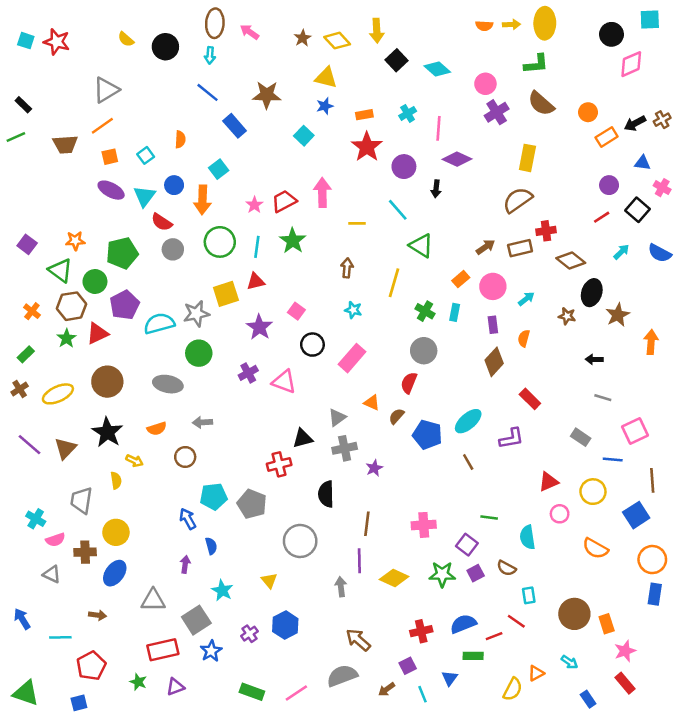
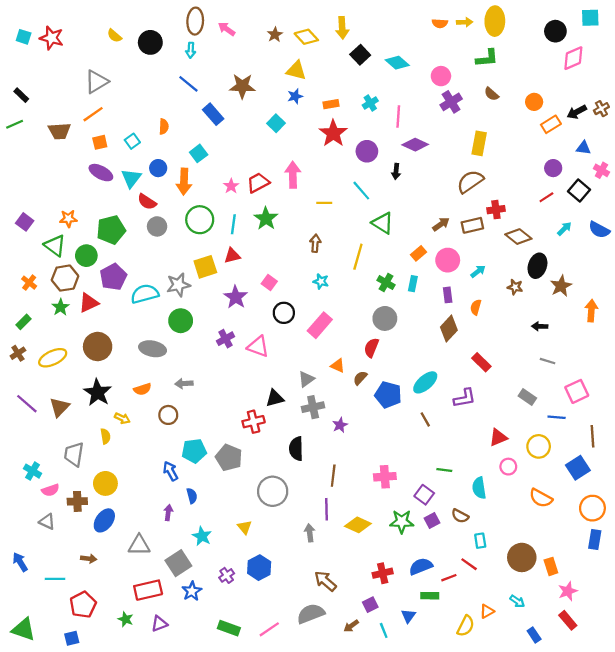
brown semicircle: (541, 104) -> (491, 94), size x0.6

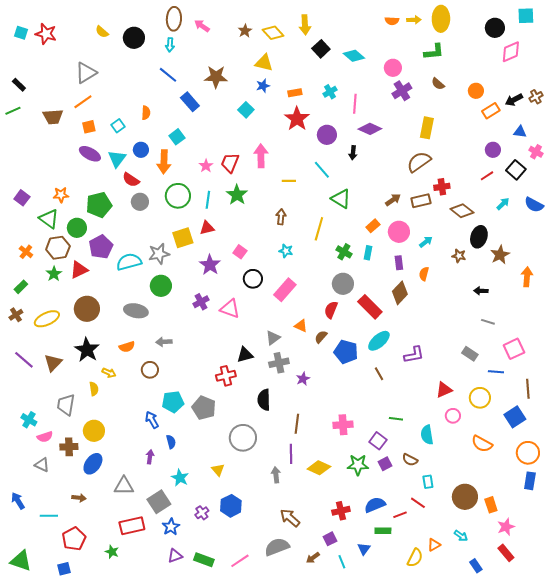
red trapezoid: (258, 183) -> (230, 163), turned -40
red rectangle: (481, 362) -> (370, 307), moved, size x1.4
purple triangle: (159, 624) -> (175, 556), moved

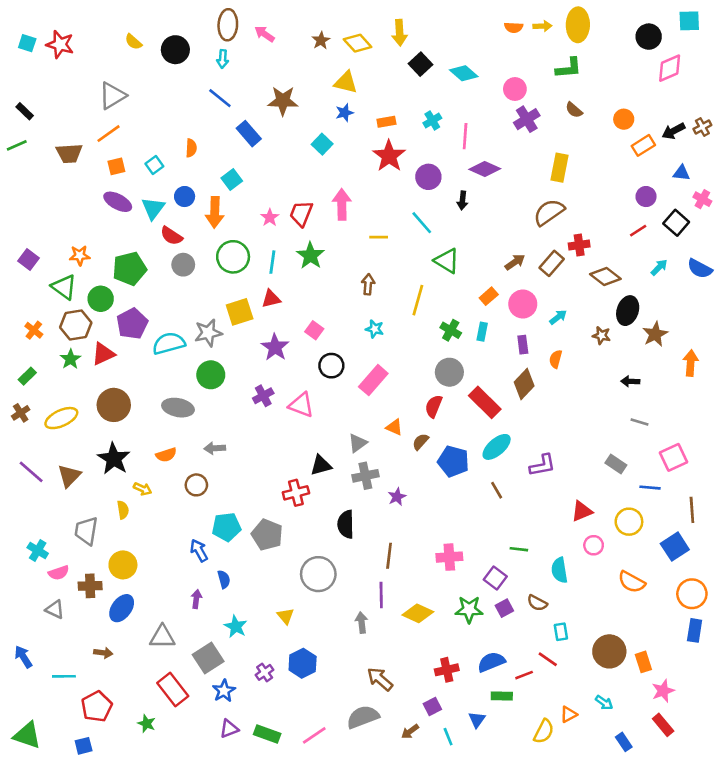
brown rectangle: (421, 201) -> (552, 263), turned -36
red rectangle: (132, 526) -> (173, 689), turned 65

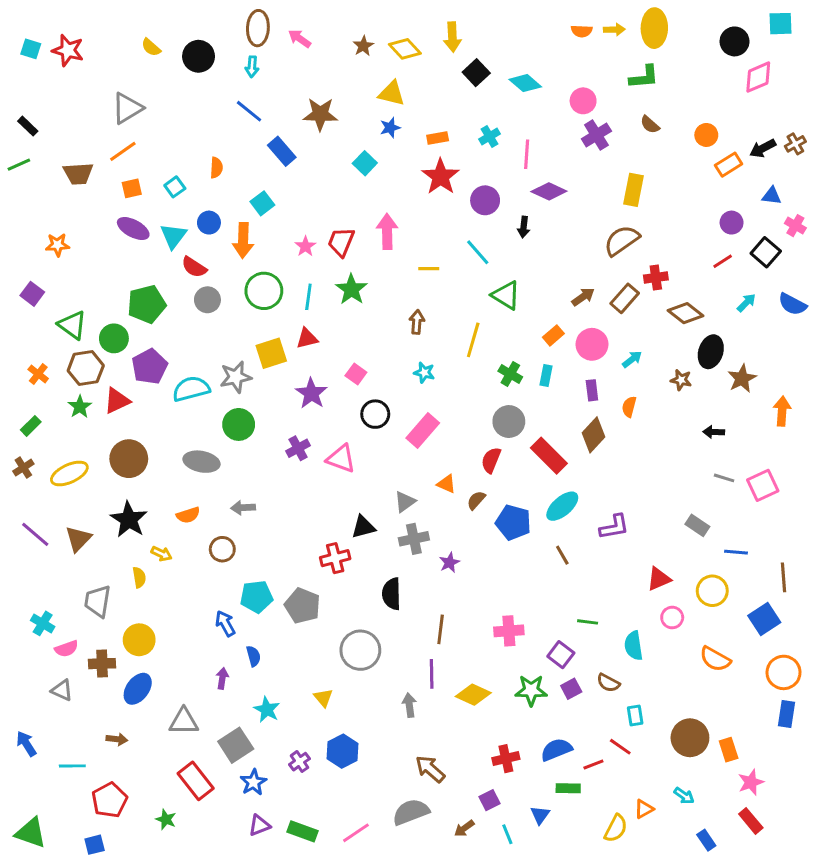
orange star: (80, 256) -> (57, 245), moved
pink square: (674, 457) -> (763, 485), moved

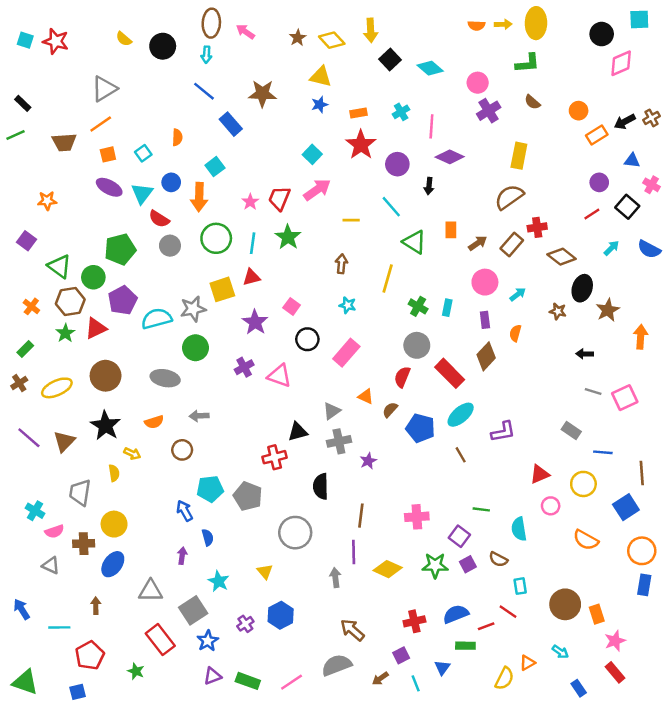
cyan square: (365, 163) -> (312, 154), moved
pink arrow: (387, 231) -> (317, 190), turned 56
orange rectangle: (553, 335) -> (451, 230), moved, turned -49
brown arrow: (117, 739) -> (96, 606), turned -98

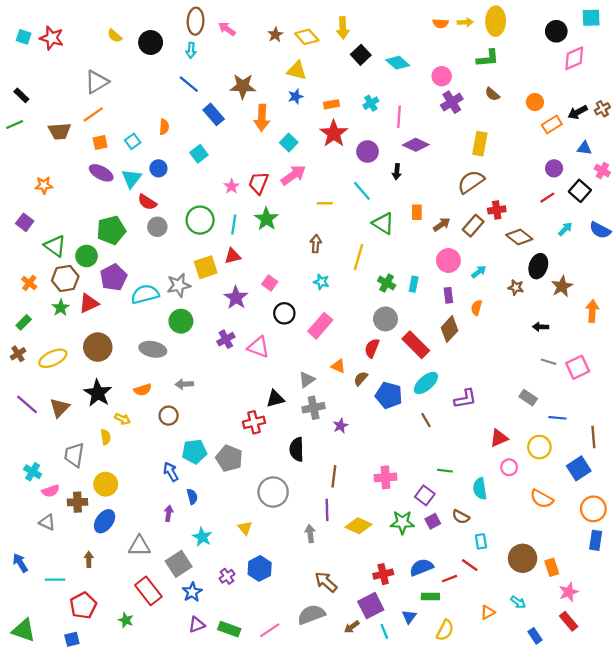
orange arrow: (199, 197) -> (262, 118), moved
purple square: (401, 655) -> (371, 606), size x1.6
yellow semicircle: (504, 679) -> (445, 630), moved

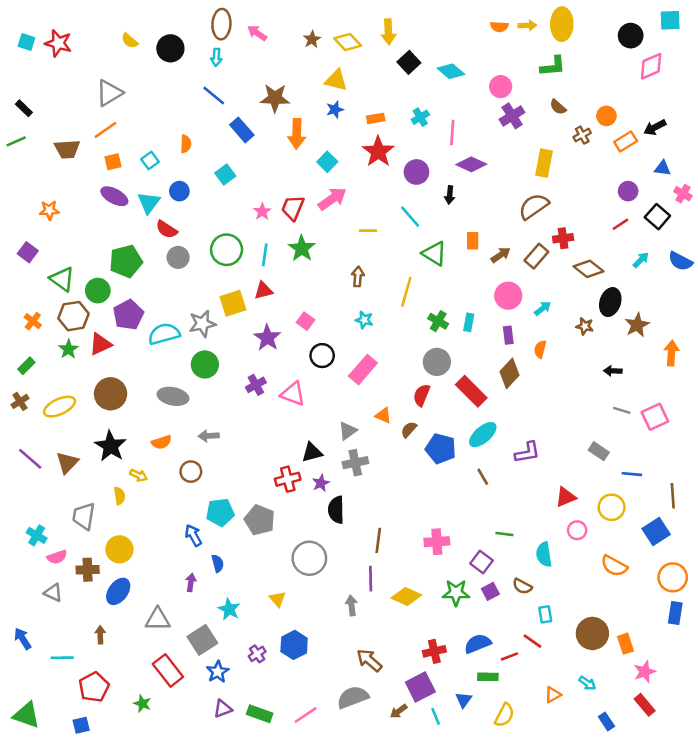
brown cross: (602, 109) -> (582, 135), moved
purple star: (341, 426) -> (321, 483), moved

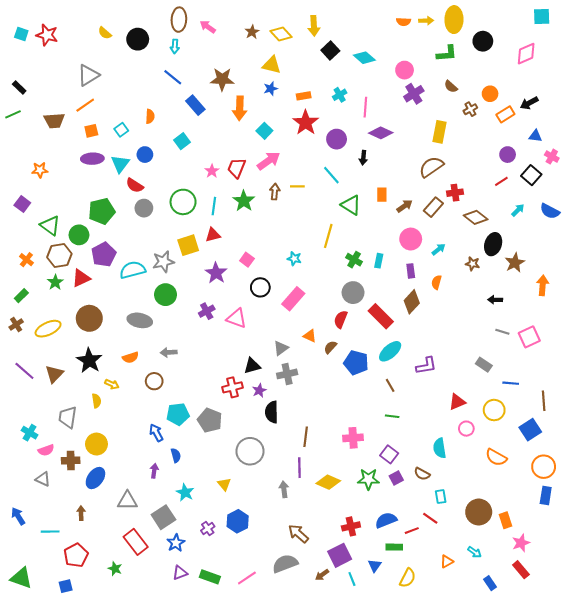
black circle: (631, 36) -> (483, 41), moved
purple ellipse: (114, 196) -> (92, 159), turned -30
brown arrow: (358, 277) -> (275, 192), moved
green line: (504, 534) -> (392, 416), moved

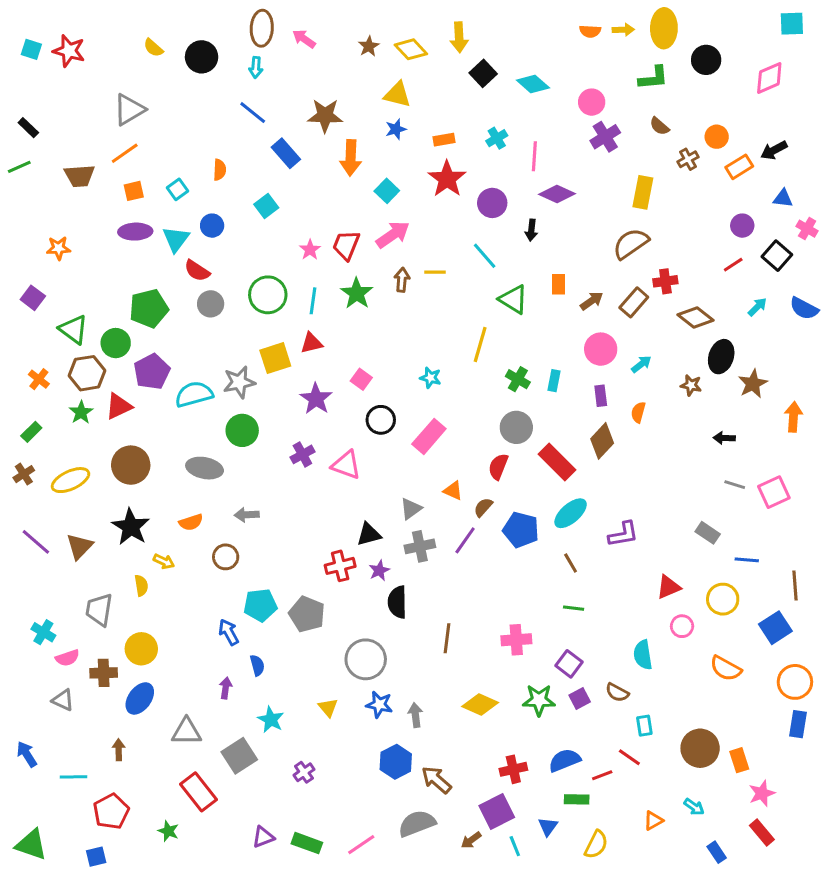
purple line: (299, 468) -> (465, 540), moved, turned 36
blue hexagon: (238, 521) -> (396, 762), moved
blue star: (176, 543) -> (379, 705), moved, turned -30

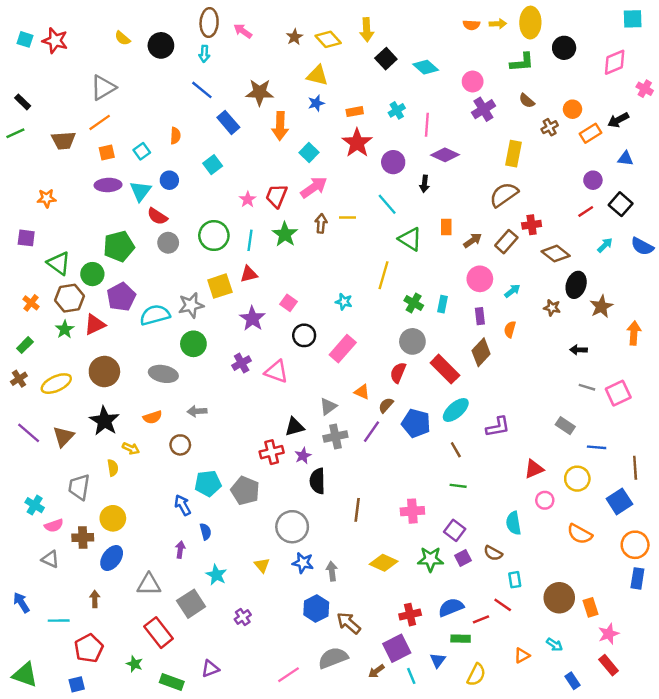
pink cross: (807, 229) -> (645, 89), moved
purple square: (33, 298) -> (26, 238), turned -30
green rectangle: (307, 843) -> (172, 682), moved

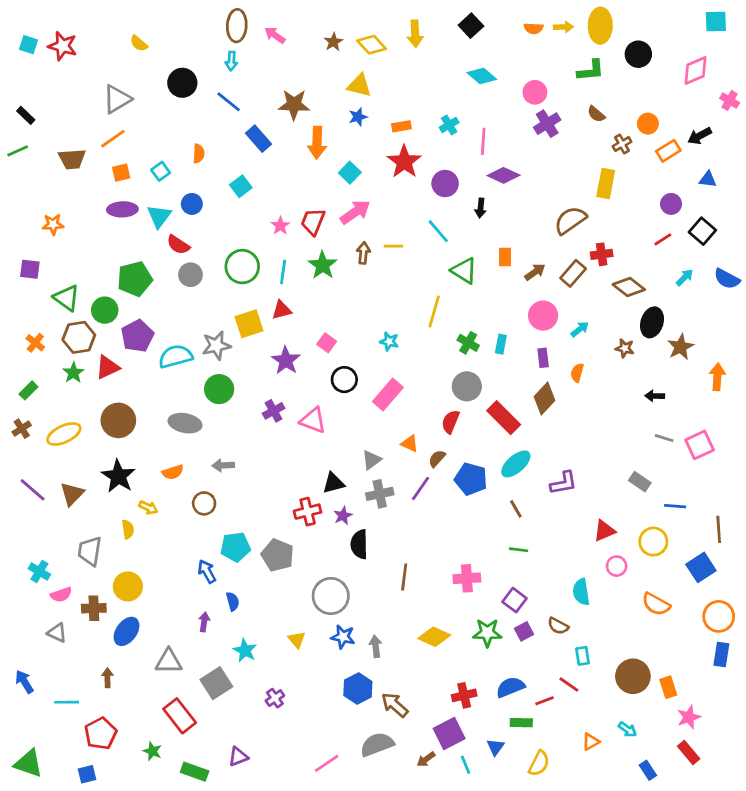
black circle: (161, 45) -> (182, 83), moved
black square: (386, 59) -> (471, 26), moved
yellow rectangle: (514, 154) -> (606, 184), moved

